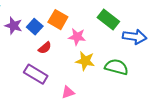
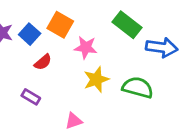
yellow star: (85, 61) -> (96, 80), turned -30
purple rectangle: (36, 74) -> (31, 97), size x0.6

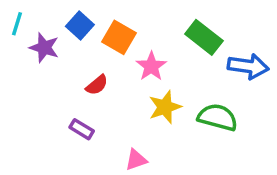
blue square: (30, 34) -> (80, 25), moved
pink star: (86, 47) -> (151, 66), turned 30

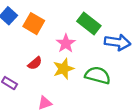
pink star: (151, 66) -> (66, 43), moved
red semicircle: (97, 85) -> (35, 63), moved

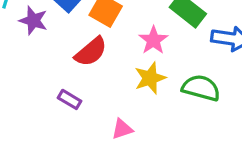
red semicircle: (35, 63) -> (91, 52), moved, size x1.5

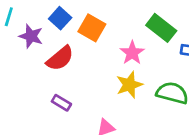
red semicircle: (91, 52) -> (60, 58), moved

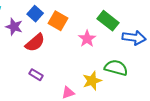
yellow star: (129, 85) -> (92, 81), moved

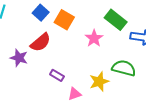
purple star: (14, 27) -> (19, 58), moved
purple rectangle: (36, 75) -> (57, 75), moved

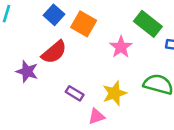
yellow star: (99, 81) -> (114, 93), moved

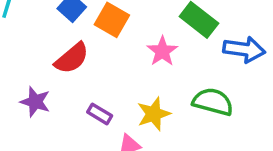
purple star: (27, 71) -> (35, 102), moved

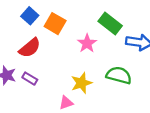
purple rectangle: (100, 114) -> (30, 79), moved

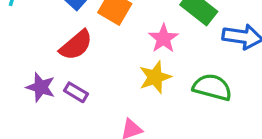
yellow star: (81, 83) -> (155, 77), moved

